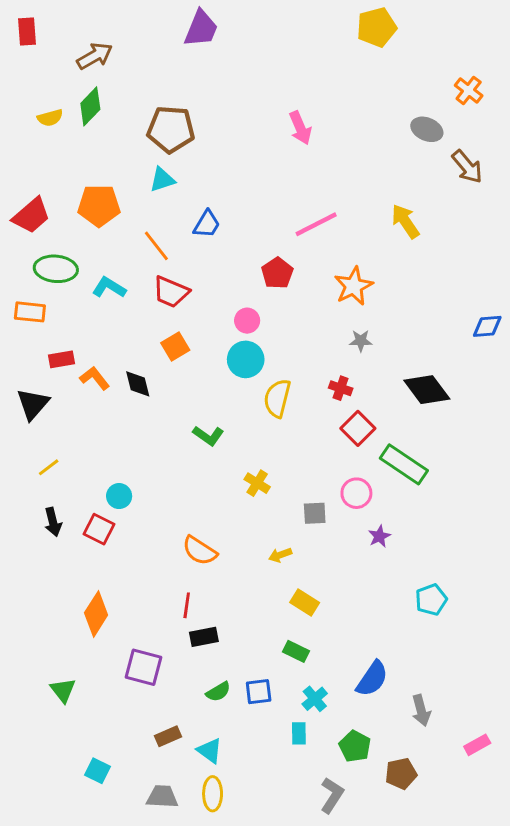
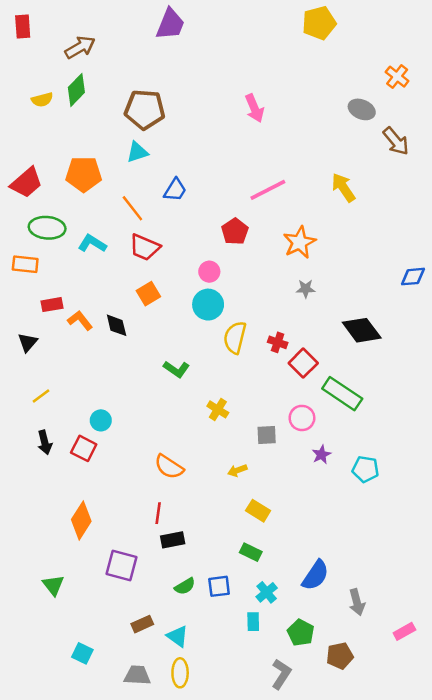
red cross: (341, 388) -> (278, 342), moved
black triangle: (33, 404) -> (28, 342), size x0.7
cyan pentagon: (431, 600) -> (365, 469), moved, turned 30

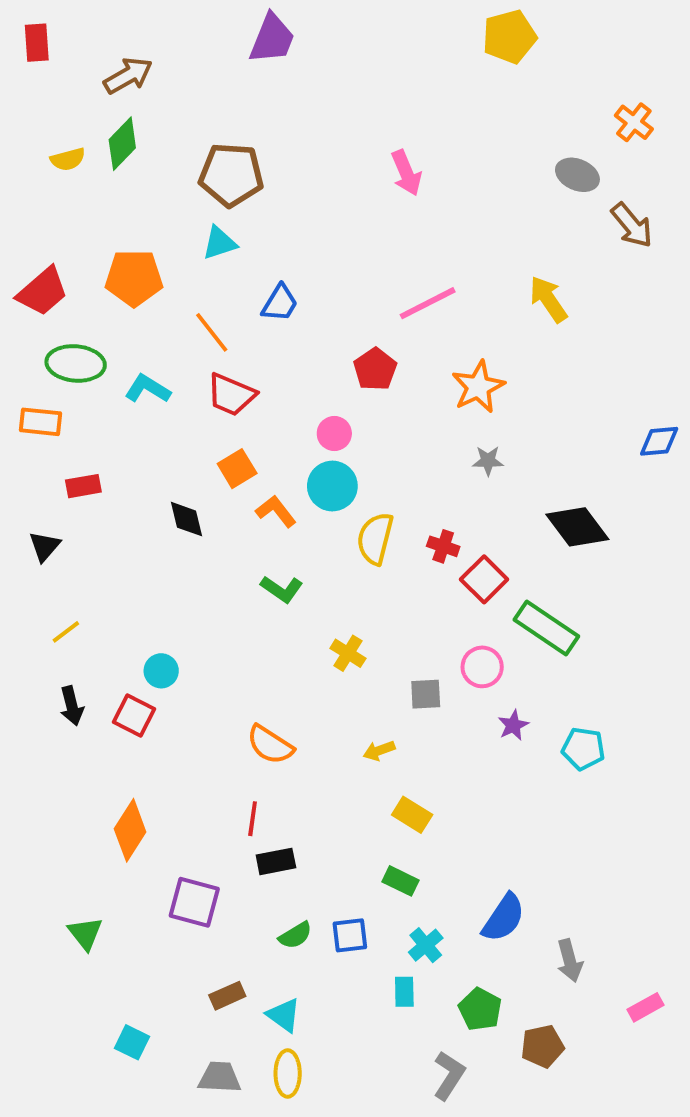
orange L-shape: (80, 320) -> (276, 511), moved

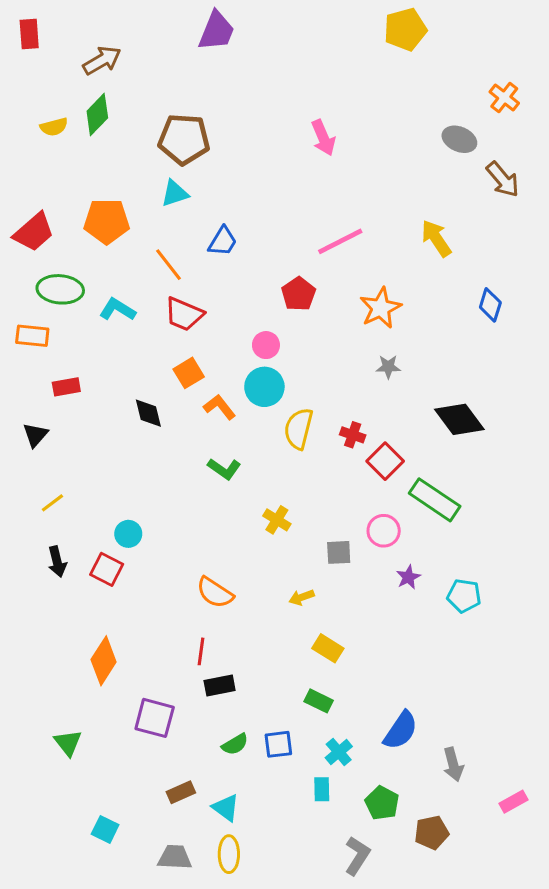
blue diamond: (659, 441) -> (490, 305), moved, turned -68

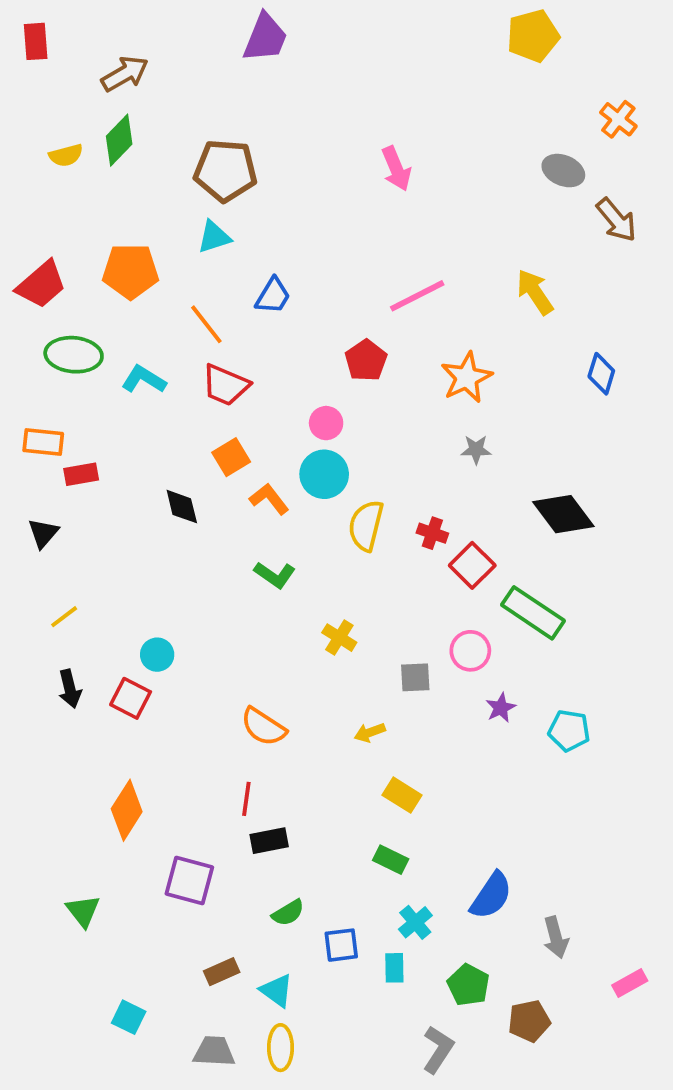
yellow pentagon: (405, 29) -> (533, 36), moved
orange rectangle: (32, 336) -> (43, 442), moved
blue square: (278, 744) -> (341, 945), moved

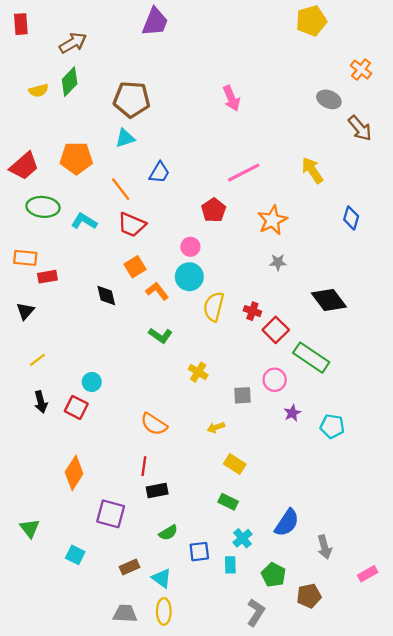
green triangle: (83, 911) -> (30, 528), moved
cyan square: (129, 1017) -> (75, 555), moved

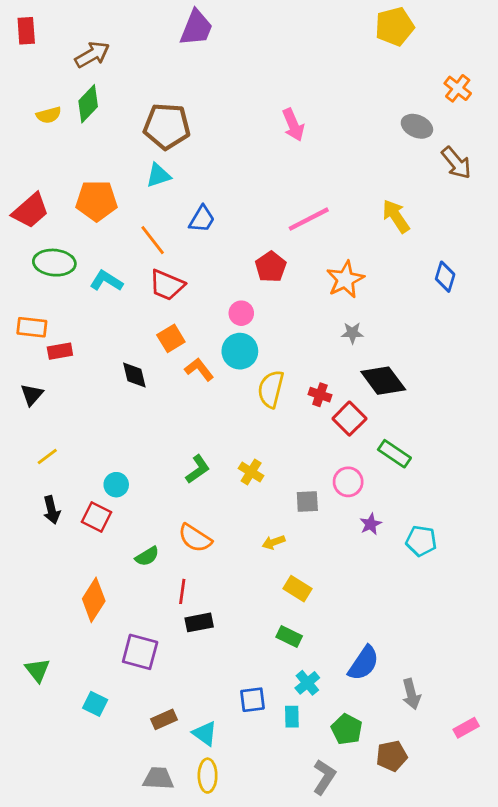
black diamond: (329, 300) -> (383, 381), moved
green L-shape: (160, 335) -> (198, 469), moved, turned -70
green rectangle: (311, 358) -> (394, 454), size x0.7
green semicircle: (168, 533) -> (147, 556), moved

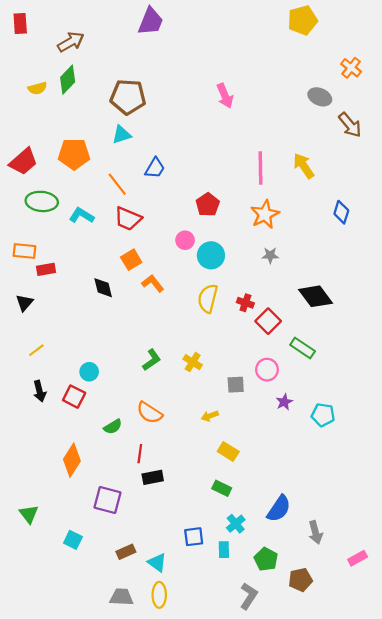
pink line: (309, 219) -> (261, 168), moved, turned -64
cyan circle: (240, 351) -> (211, 255), moved
black diamond: (383, 381) -> (315, 296), moved

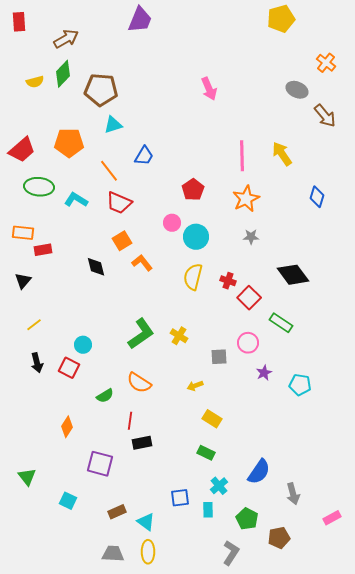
brown pentagon: (128, 97) -> (101, 90), moved
green L-shape: (152, 360) -> (141, 334), size x1.5
orange diamond: (72, 460) -> (67, 427), size x0.7

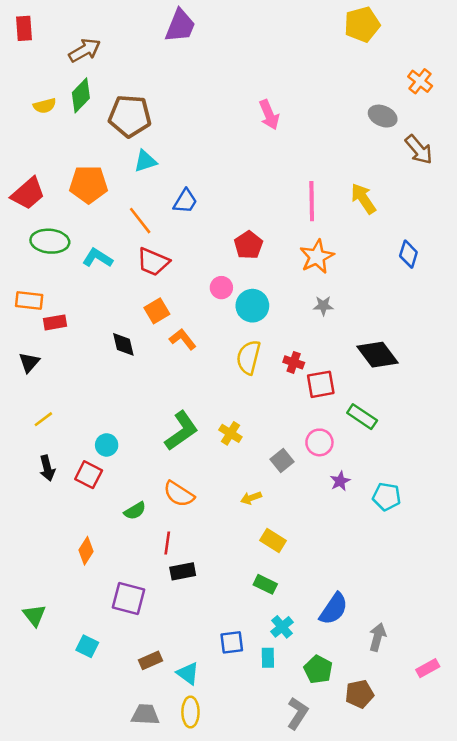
red square: (249, 298) -> (321, 384), turned 35
gray square: (219, 357) -> (282, 460), turned -36
gray arrow: (293, 494) -> (377, 637), turned -150

